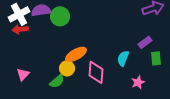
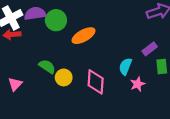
orange ellipse: (76, 54) -> (84, 36), moved
green semicircle: (57, 81) -> (47, 66), moved, turned -105
pink star: (138, 82) -> (137, 84), moved

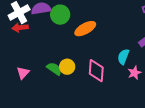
green semicircle: (47, 66) -> (54, 69), moved

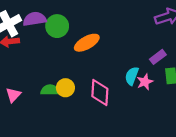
green semicircle: (54, 69) -> (50, 90), turned -35
pink star: (134, 73) -> (145, 82), moved

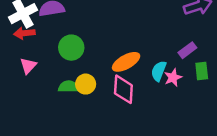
green circle: (57, 26) -> (71, 48), moved
orange ellipse: (87, 43) -> (126, 62), moved
pink triangle: (13, 95) -> (28, 66), moved

